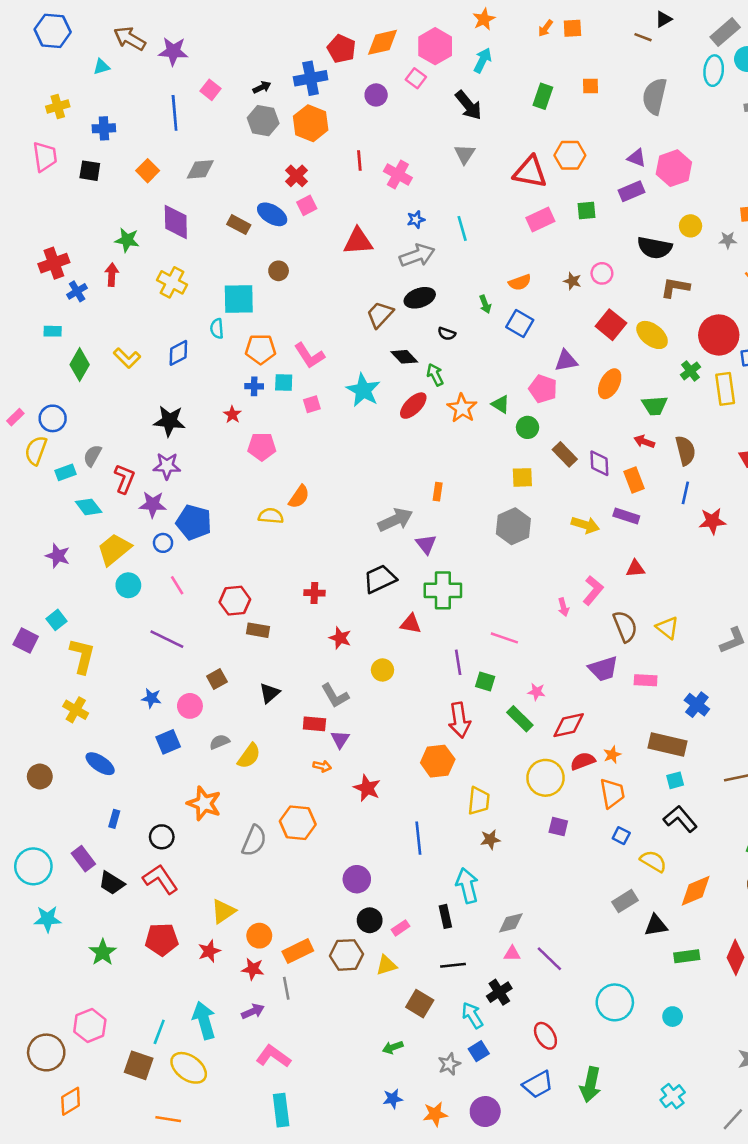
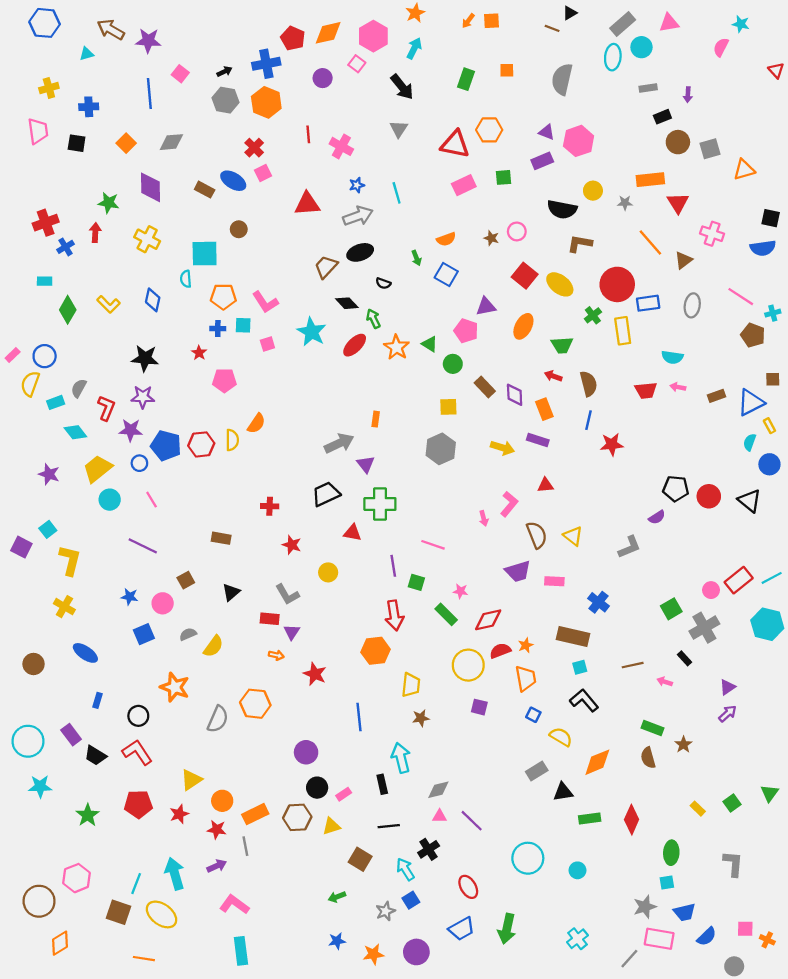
blue diamond: (178, 353) -> (153, 300), turned -50
yellow semicircle: (271, 516) -> (232, 440), turned 85
red hexagon: (235, 601) -> (201, 444), moved

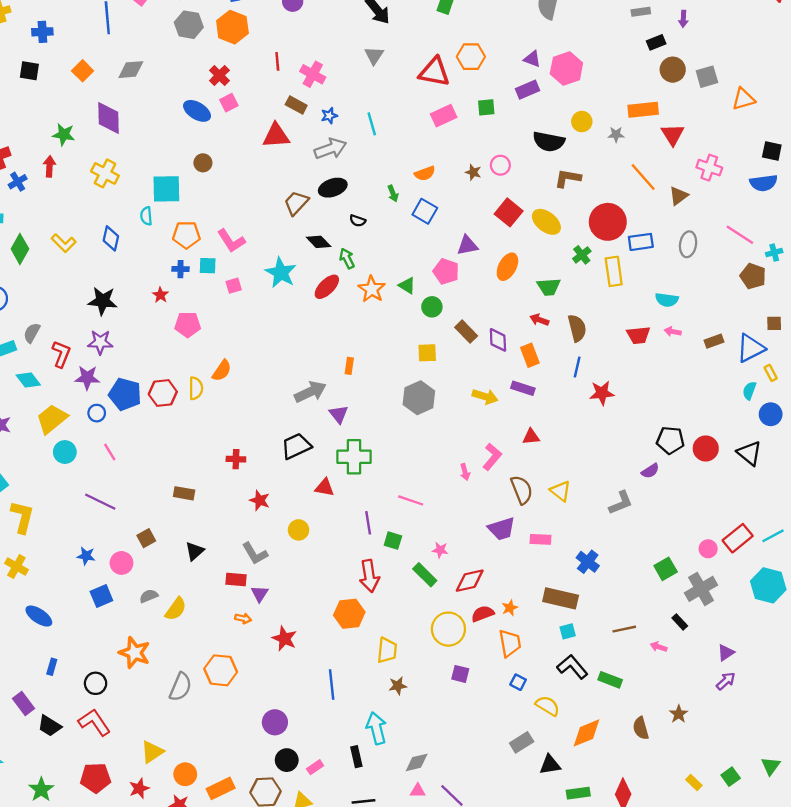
brown rectangle: (205, 190) -> (296, 105), moved
green rectangle: (653, 728) -> (610, 680), moved

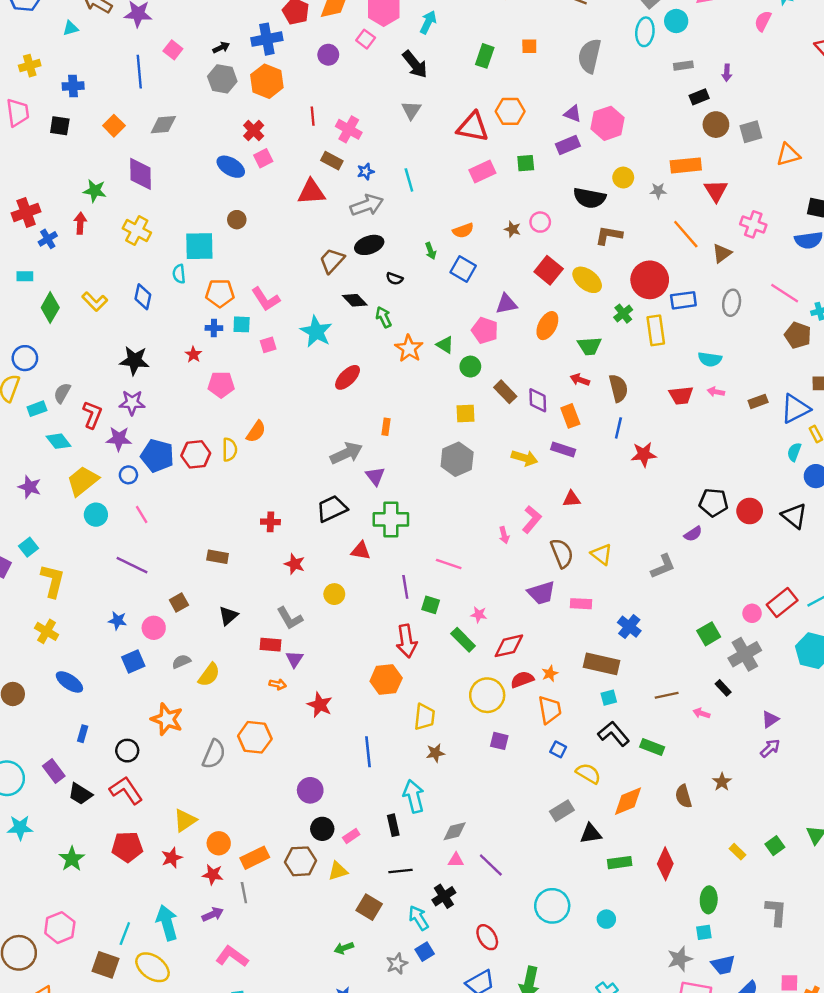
red ellipse: (327, 287) -> (348, 377), moved

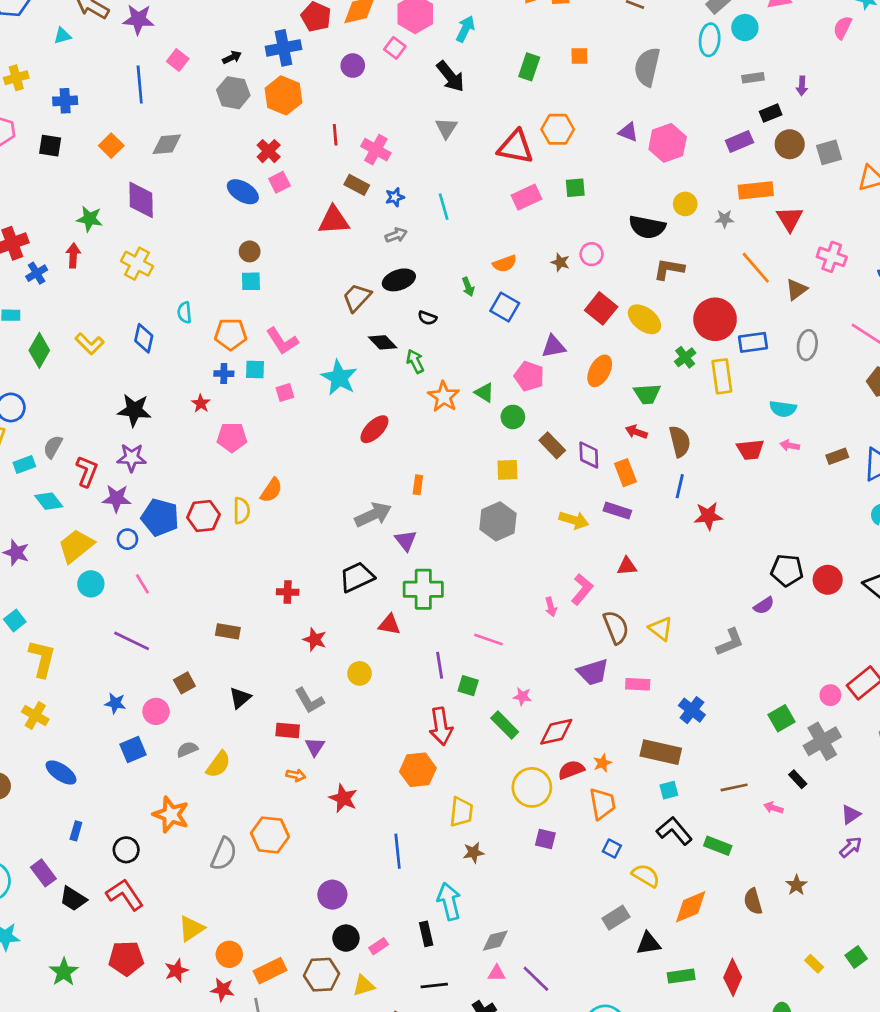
purple rectangle: (568, 145) -> (739, 142), moved
gray arrow: (367, 205) -> (396, 235), size x0.6
cyan square: (199, 246) -> (251, 281), moved, size x0.6

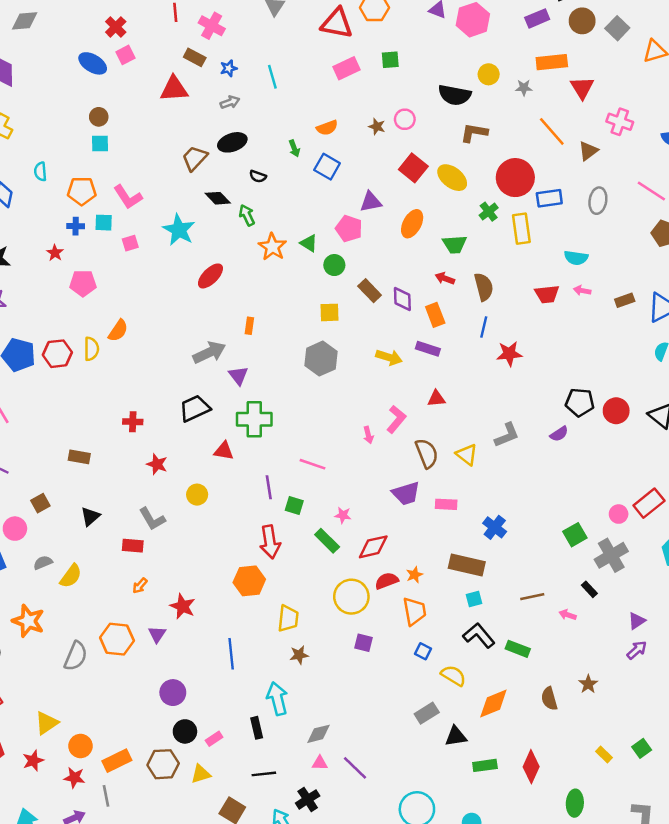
gray square: (829, 152) -> (617, 28), turned -30
gray L-shape: (730, 642) -> (507, 435), moved
purple triangle: (315, 747) -> (157, 634), moved
orange arrow: (296, 775) -> (140, 586), turned 119

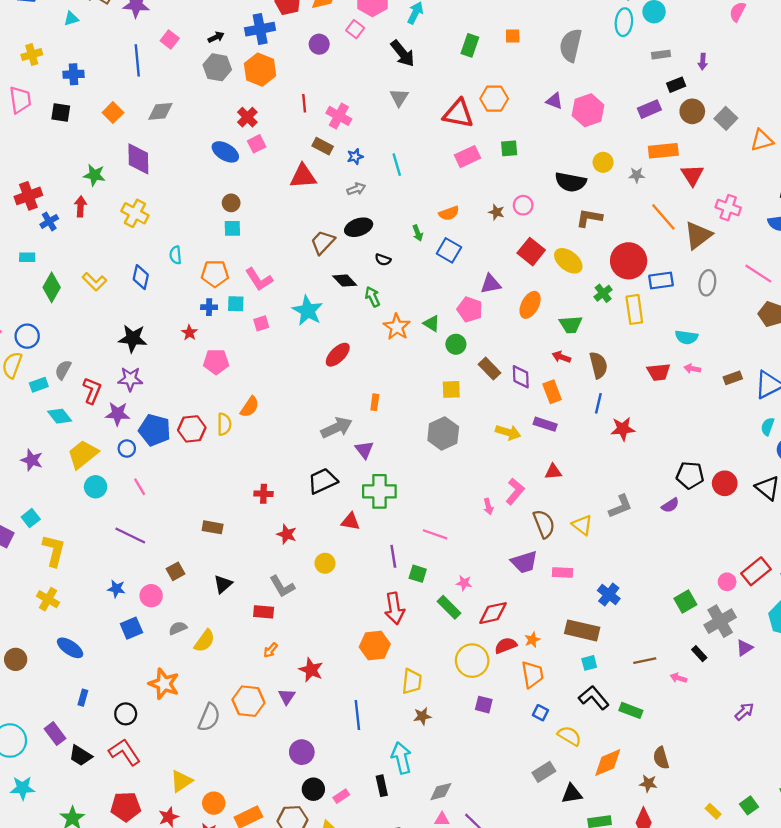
brown triangle: (588, 151) -> (698, 235), size x1.5
purple triangle: (637, 621) -> (744, 648), moved
brown star: (588, 684) -> (648, 783), moved, turned -30

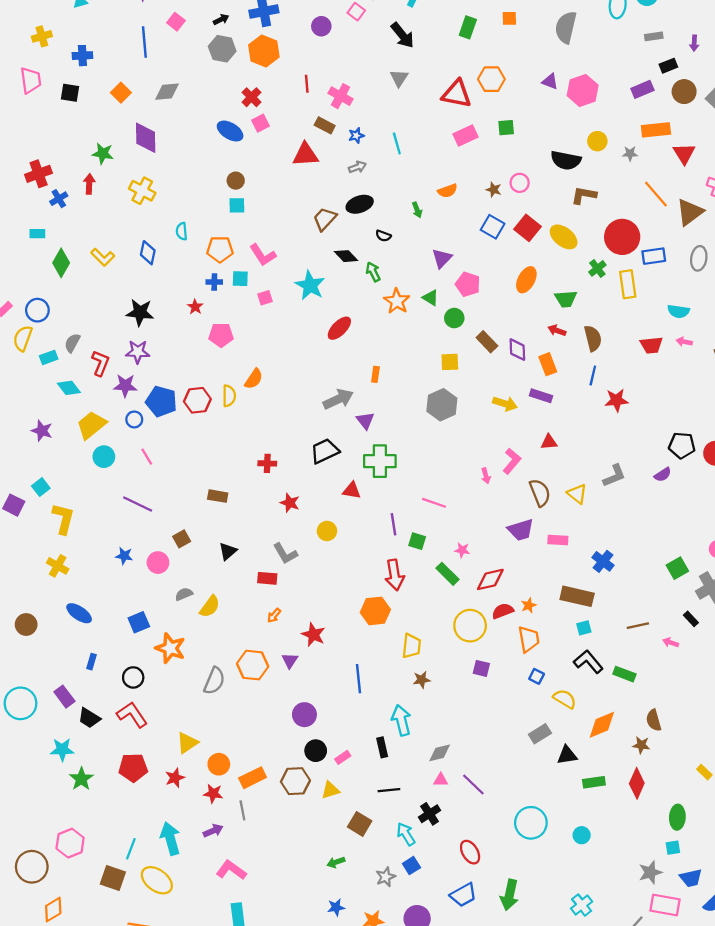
blue square: (449, 250) -> (493, 227), moved
purple triangle: (491, 284) -> (442, 258), moved, turned -35
blue square: (131, 628) -> (139, 622), moved
cyan star: (23, 788) -> (62, 750), moved

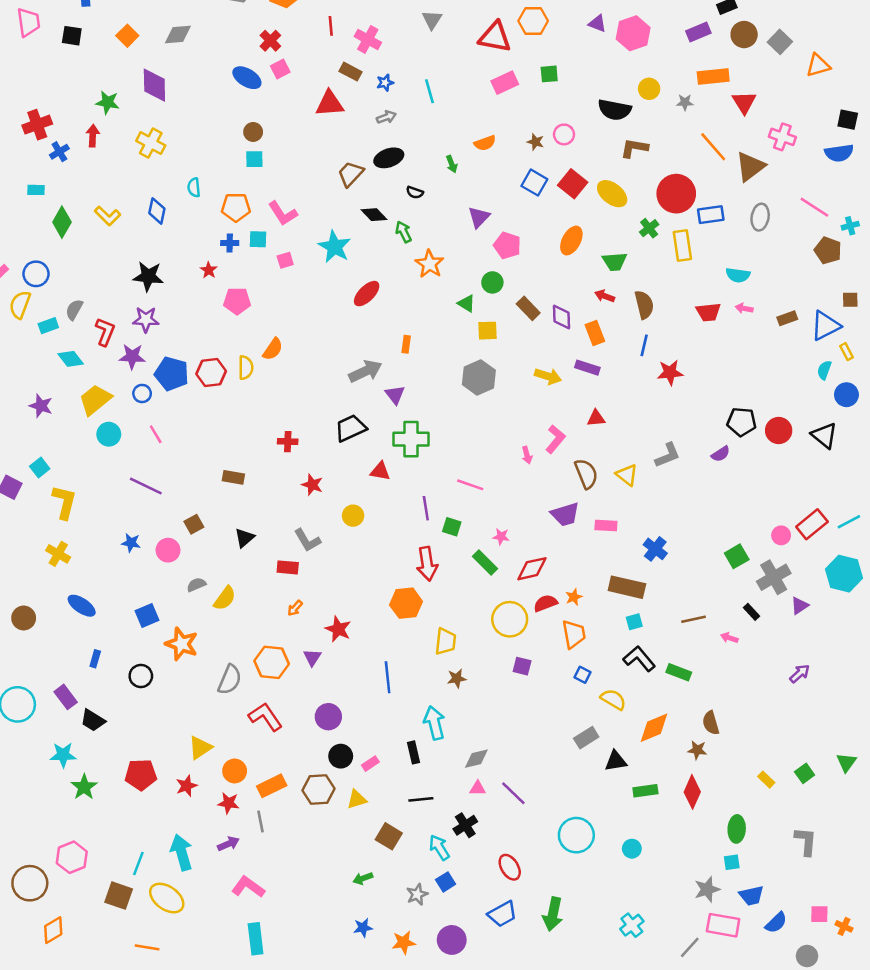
green triangle: (431, 298) -> (467, 303), moved
red L-shape: (132, 715) -> (265, 717), moved

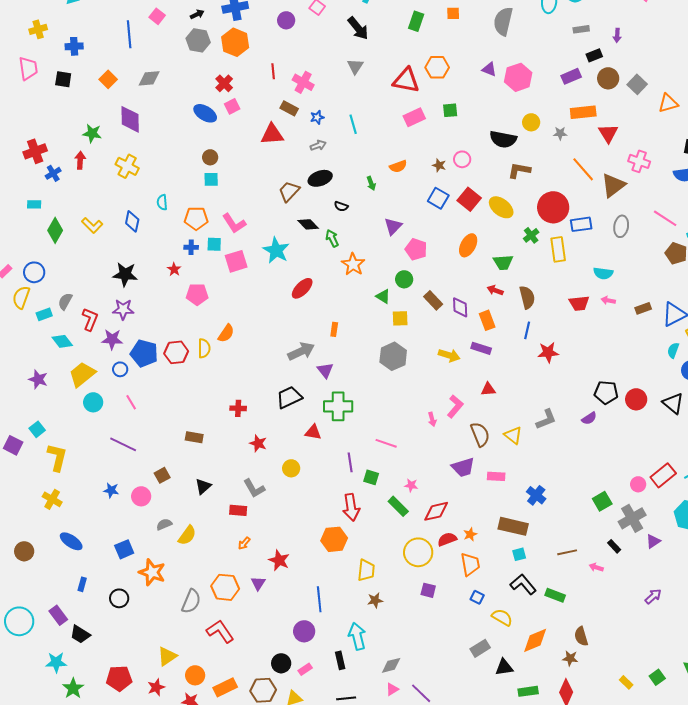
pink square: (285, 260) -> (236, 261), size x1.6
purple circle: (328, 717) -> (304, 631), moved
pink triangle: (478, 788) -> (392, 689), turned -32

